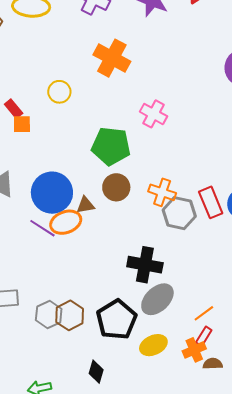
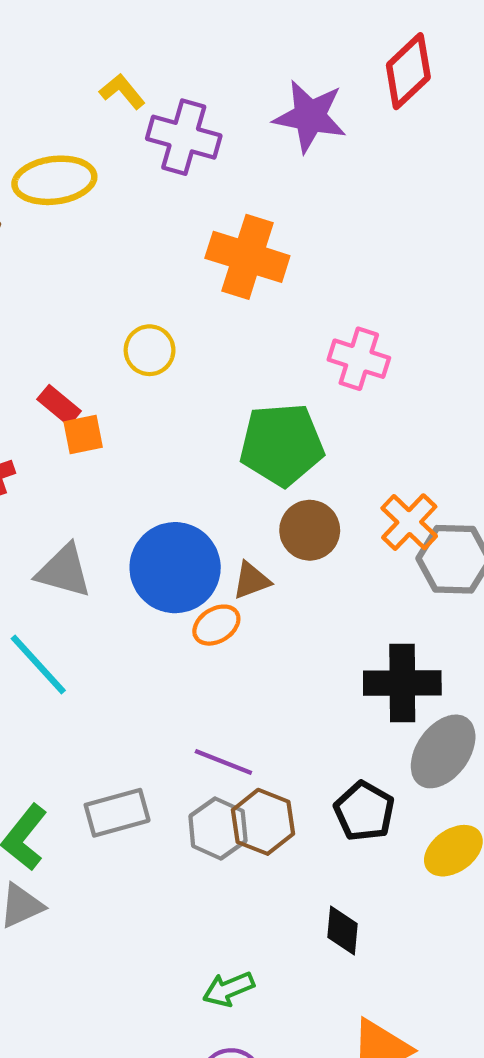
orange cross: (162, 192) -> (409, 522), turned 36
orange ellipse: (66, 222) -> (216, 625), size x0.7
purple line: (42, 228) -> (223, 762), moved
black pentagon: (116, 319) -> (364, 811), size x0.7

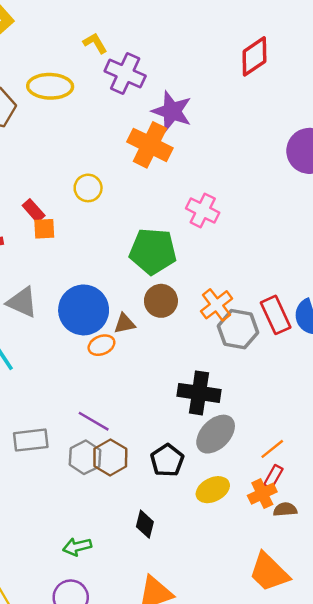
purple star: (310, 116) -> (172, 111), moved

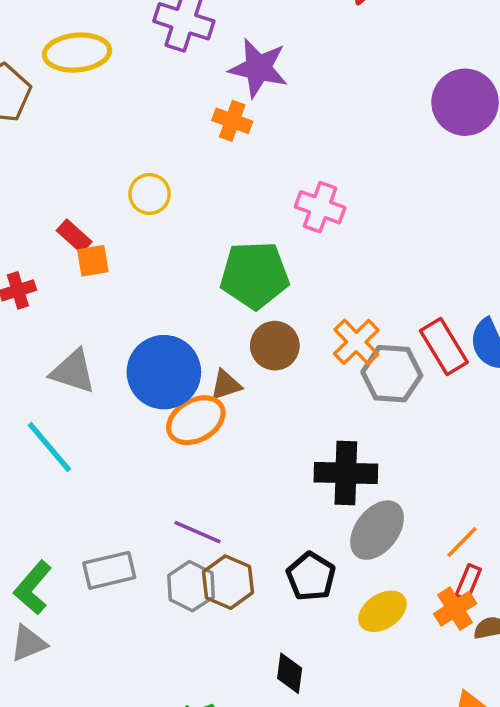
orange cross: (150, 145) -> (232, 121), size x0.6
orange ellipse: (101, 345) -> (196, 420), size x1.5

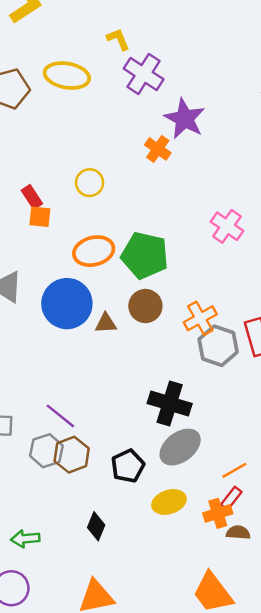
pink cross: (320, 207) -> (227, 226), moved
orange ellipse: (196, 420) -> (94, 251), moved

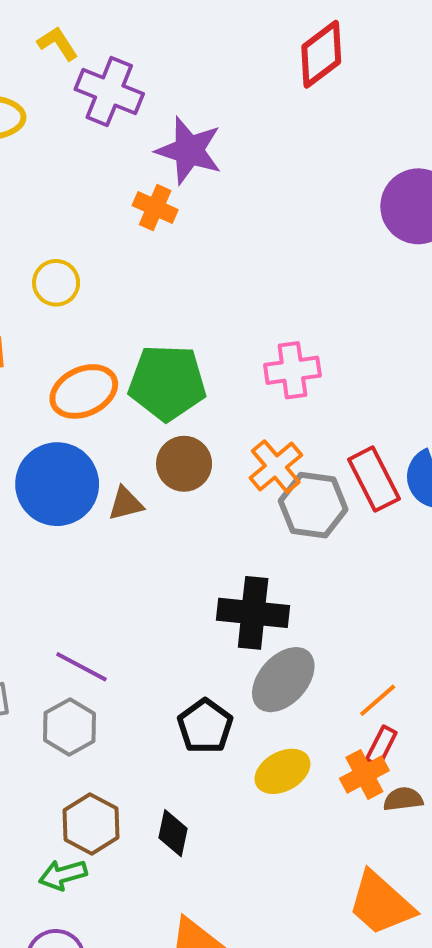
pink cross: (227, 226) -> (292, 370), moved, turned -32
brown hexagon: (72, 455) -> (91, 824), moved

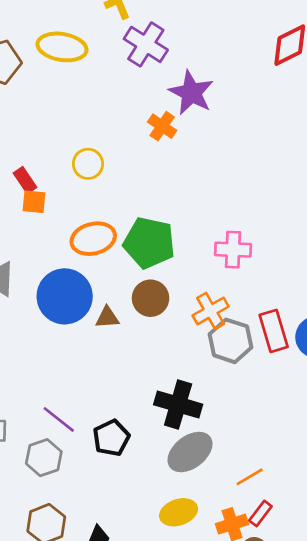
black pentagon: (205, 726) -> (111, 438), moved
red rectangle: (381, 746) -> (260, 513), moved

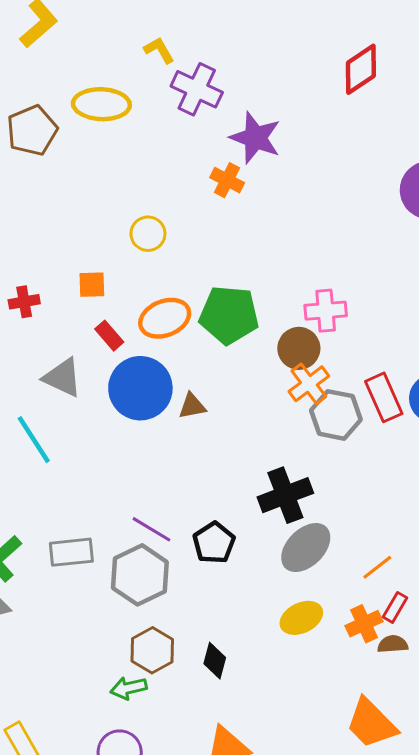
red rectangle: (25, 180) -> (109, 336), moved
brown circle: (151, 298) -> (299, 348), moved
black cross: (178, 404) -> (285, 495), turned -30
gray hexagon: (44, 458) -> (140, 575), size x1.4

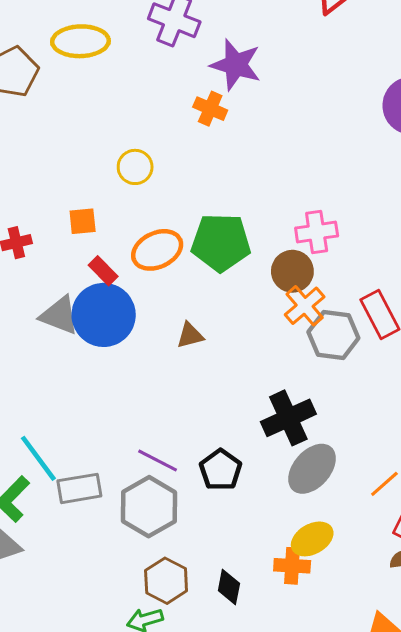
blue circle: (140, 388) -> (104, 315), moved
cyan line: (34, 440) -> (38, 458), moved
orange cross: (364, 624) -> (292, 566), moved, turned 32

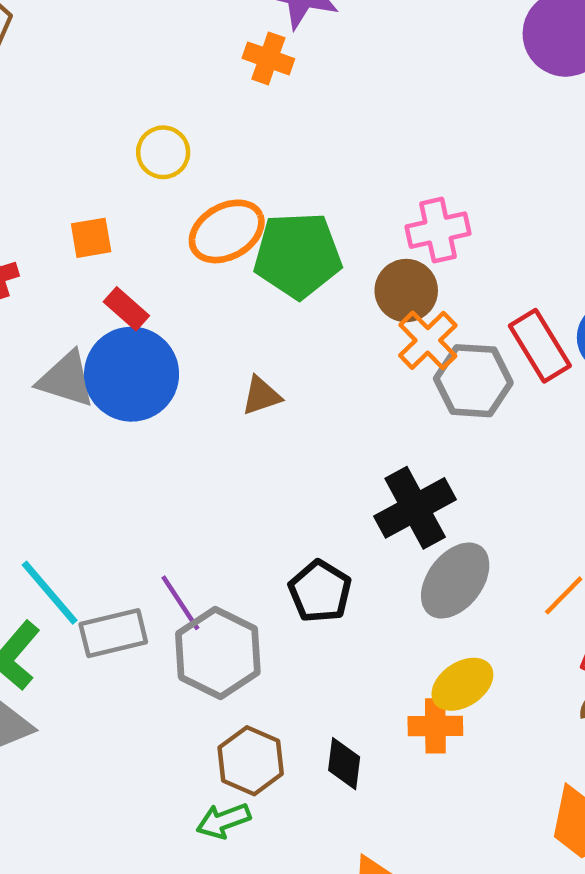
orange ellipse: (157, 250) -> (227, 231), moved
purple line: (158, 461) -> (180, 603), moved, turned 33

